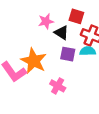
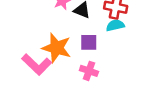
purple square: (68, 54) -> (89, 42), moved

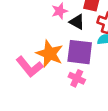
purple square: (89, 42) -> (80, 52), size x1.6

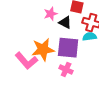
orange star: (50, 54) -> (43, 49), turned -30

